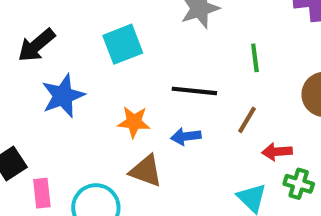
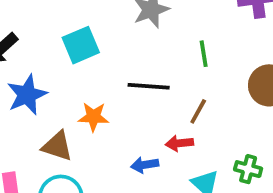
blue arrow: (186, 136) -> (145, 165), moved
red arrow: (277, 152) -> (179, 143), moved
brown triangle: (146, 171) -> (57, 146), moved

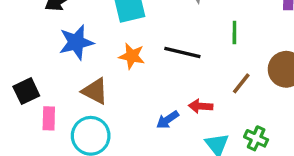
brown line: (198, 111) -> (241, 83), moved
orange star: (93, 117) -> (132, 56), moved
blue arrow: (145, 165) -> (167, 120), turned -35

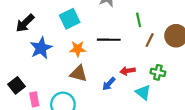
brown line: (241, 83) -> (150, 40), moved
brown triangle: (95, 91) -> (78, 74), moved
green cross: (256, 138) -> (158, 72), moved

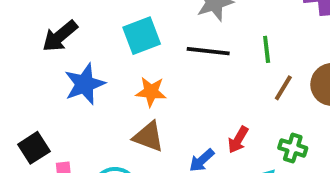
black line: (109, 40) -> (208, 51), moved
red arrow: (128, 71) -> (238, 140), turned -56

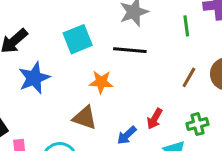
green line: (267, 49) -> (186, 26), moved
orange star: (151, 92) -> (101, 82), moved
green cross: (293, 148) -> (197, 124), turned -30

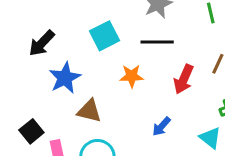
brown triangle: (85, 118) -> (89, 111), moved
red arrow: (155, 119) -> (184, 79), moved, size x1.4

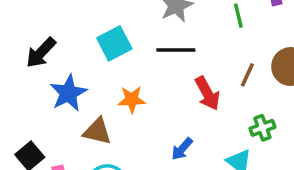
orange star: (132, 76) -> (132, 99), moved
red arrow: (184, 79) -> (207, 93), turned -52

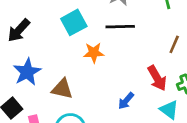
blue star: (68, 93) -> (27, 72), moved
red arrow: (207, 93) -> (157, 78), moved
orange star: (132, 99) -> (94, 53), moved

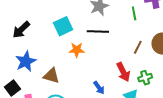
blue arrow: (126, 101) -> (99, 88), turned -80

